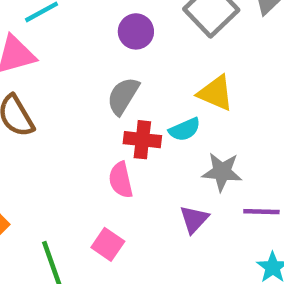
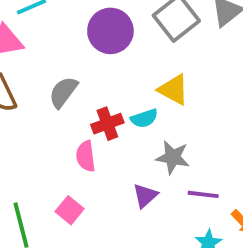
purple circle: (136, 31) -> (110, 31), size x1.5
gray semicircle: (123, 96) -> (63, 92), moved
red cross: (142, 140) -> (107, 124), turned -32

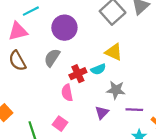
purple circle: (110, 31) -> (64, 28), moved

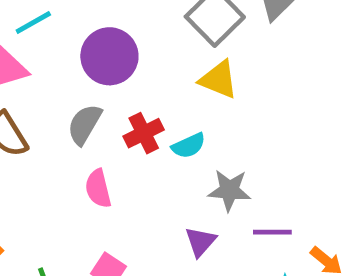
yellow triangle: (114, 52) -> (219, 80), moved
red cross: (78, 74) -> (144, 133), moved
pink semicircle: (67, 93) -> (98, 189), moved

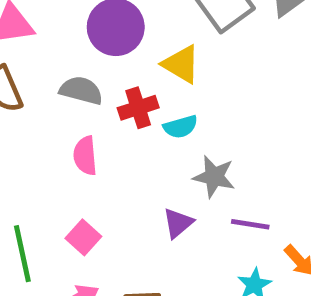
yellow triangle: (219, 80) -> (181, 64), moved
gray semicircle: (85, 124) -> (81, 90), turned 66

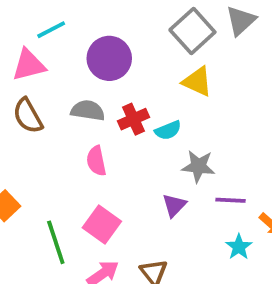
yellow triangle: (181, 64) -> (197, 82), moved
pink square: (83, 237) -> (102, 225), size x1.4

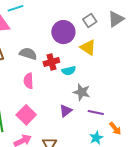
gray square: (192, 31) -> (90, 21), size x0.6
purple circle: (109, 58) -> (63, 32), moved

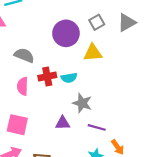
yellow triangle: (88, 47) -> (93, 53), turned -42
red cross: (51, 62) -> (47, 76), moved
purple triangle: (66, 111) -> (63, 123), turned 32
pink square: (26, 115) -> (17, 125), turned -36

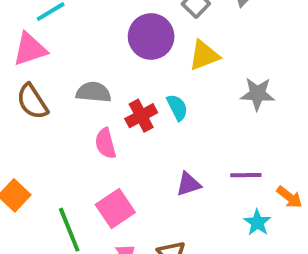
cyan semicircle: (69, 78) -> (177, 107), turned -91
gray star: (82, 103) -> (257, 94), moved
pink square: (17, 125) -> (115, 208), turned -30

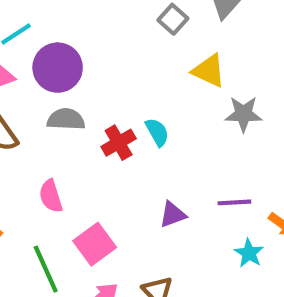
purple circle: (151, 36) -> (58, 68), moved
yellow triangle: (204, 55) -> (209, 71), moved, turned 48
pink semicircle: (106, 143) -> (51, 196), moved

